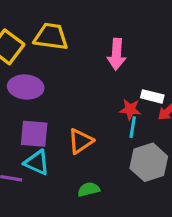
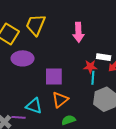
yellow trapezoid: (51, 37) -> (36, 25), turned -70
purple square: (34, 134) -> (54, 77), moved
orange triangle: (80, 141) -> (60, 100), moved

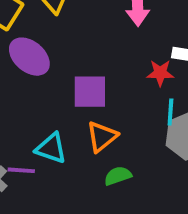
purple ellipse: (23, 58) -> (29, 57), turned 40
cyan line: (93, 78) -> (170, 112), moved

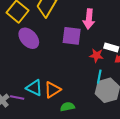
purple square: (90, 92) -> (72, 36), moved
orange triangle: (102, 137) -> (53, 90), moved

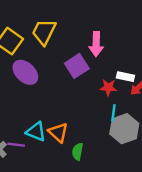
purple square: (72, 36) -> (77, 66), turned -36
orange triangle: (53, 90) -> (58, 132), turned -42
green semicircle: (67, 107) -> (78, 152), turned -64

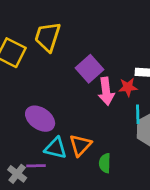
pink arrow: (96, 44) -> (106, 91), moved
purple ellipse: (25, 72) -> (40, 119), moved
orange triangle: (58, 132) -> (80, 145), turned 40

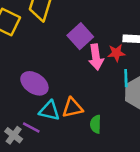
orange triangle: (80, 145) -> (72, 108), turned 35
purple line: (36, 166) -> (31, 128), turned 30

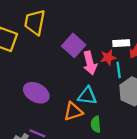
cyan line: (126, 78) -> (119, 70), moved
cyan triangle: (49, 111) -> (87, 96), moved

